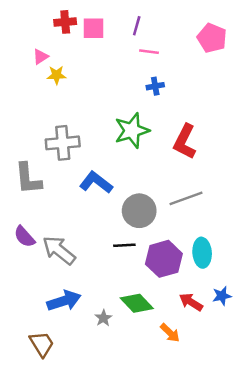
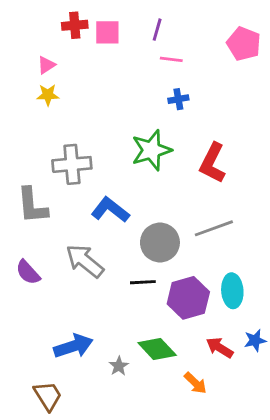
yellow star: (57, 75) -> (48, 95), moved
gray arrow: (59, 250) -> (85, 261), moved

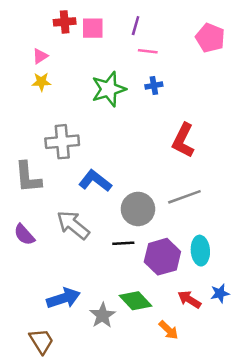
green star: (151, 150) -> (109, 89), moved
gray star: (119, 366) -> (103, 315), size x1.5

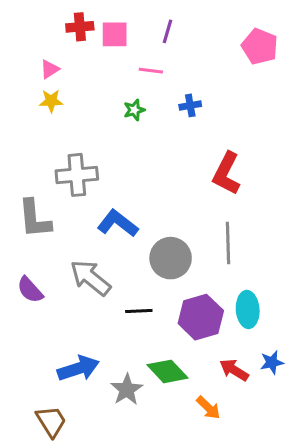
pink line: (148, 51) -> (151, 71), moved
green star: (109, 89) -> (134, 110), size x0.5
gray line: (184, 197) -> (228, 243), turned -72
black line: (123, 243) -> (139, 311), moved

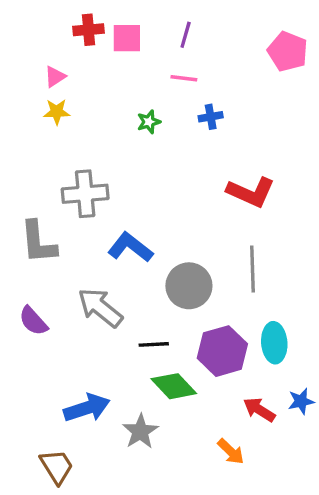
pink line: (151, 71) -> (184, 78), moved
red L-shape: (226, 173) -> (251, 192), turned -93
green diamond: (168, 371) -> (174, 386), moved

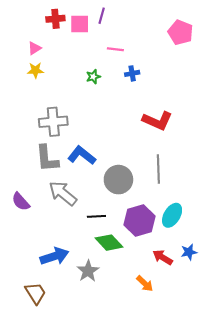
purple line: (186, 35) -> (102, 16), moved
gray L-shape: (38, 242) -> (47, 159), moved
cyan ellipse: (274, 343) -> (172, 215), turned 35

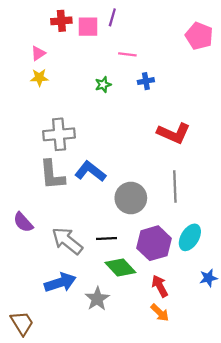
gray arrow: (63, 193) -> (67, 241), moved
red arrow: (163, 257) -> (160, 286), moved, turned 30
brown trapezoid: (35, 293) -> (22, 323), moved

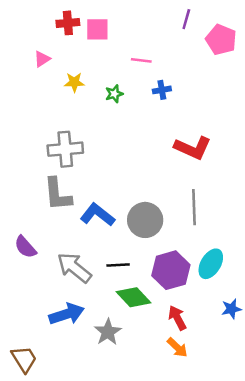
purple line: (112, 17) -> (186, 19), moved
yellow star: (39, 78) -> (74, 82), moved
blue L-shape: (90, 171) -> (97, 215), moved

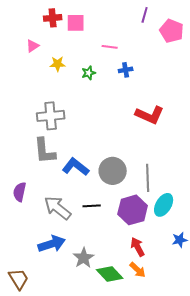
gray line: (194, 207) -> (148, 178), moved
purple semicircle: (25, 247) -> (20, 192), turned 54
green diamond: (134, 297) -> (110, 274), moved

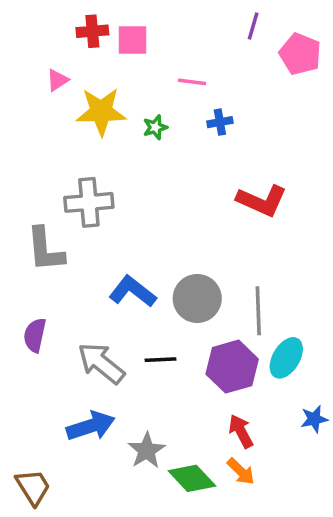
yellow star: (58, 64) -> (101, 112), size x1.8
gray L-shape: (45, 151) -> (45, 250), moved

